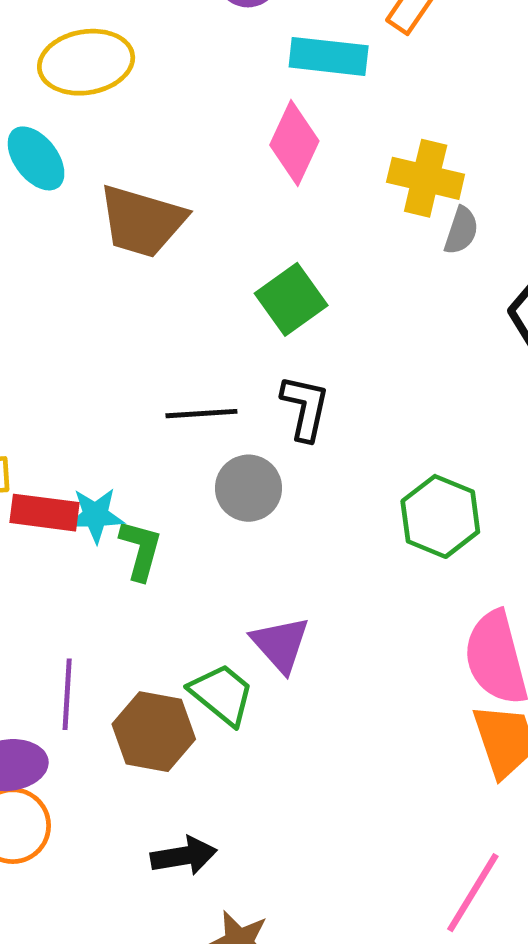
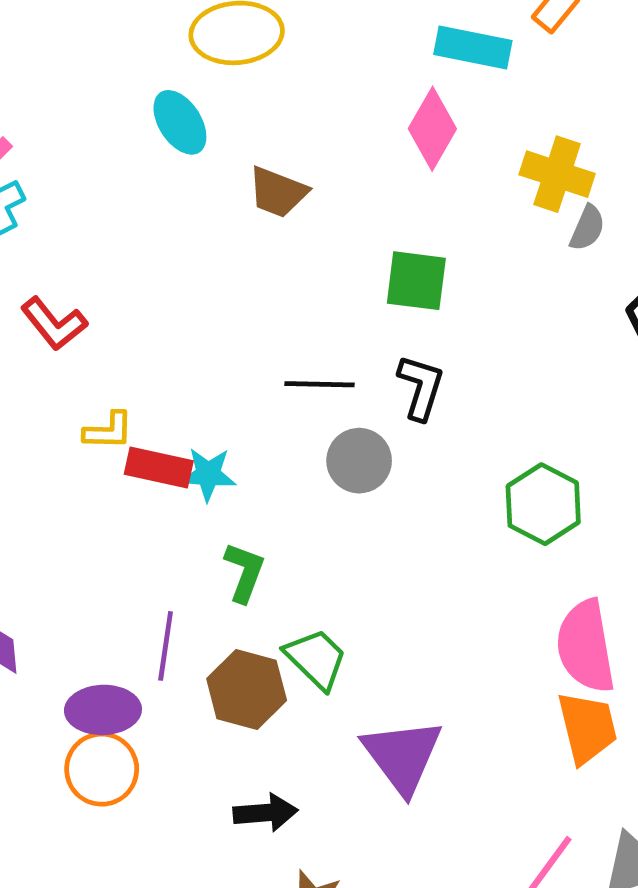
brown trapezoid: (142, 221) -> (278, 192), size x0.7
green square: (291, 299) -> (416, 281), turned 38
green L-shape: (141, 550) -> (244, 572), moved
purple triangle: (280, 644) -> (402, 756), moved, size x1.4

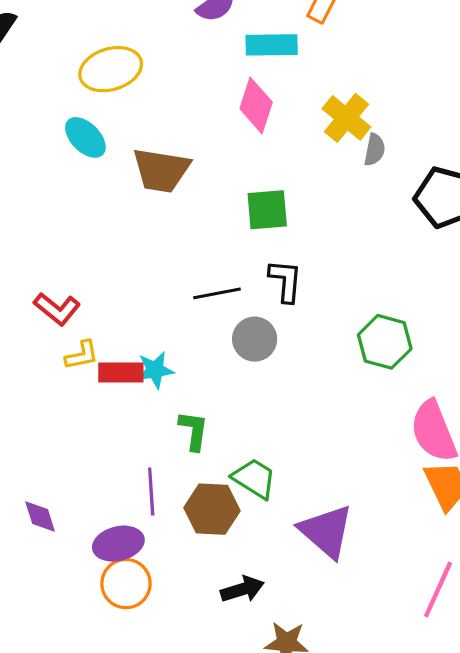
yellow cross: (557, 174) -> (346, 118), turned 33
brown trapezoid: (278, 192) -> (161, 170), size x1.4
red L-shape: (54, 324) -> (57, 309), moved

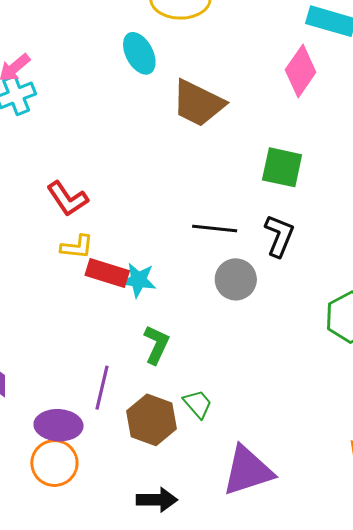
green trapezoid: (254, 479) -> (198, 404), size x0.7
purple triangle: (326, 531) -> (248, 471), turned 44

